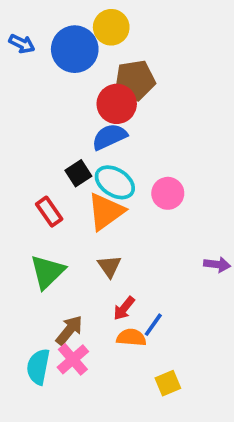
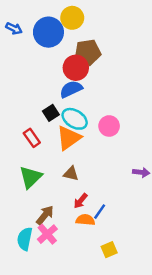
brown triangle: (109, 266) -> (71, 174), turned -42

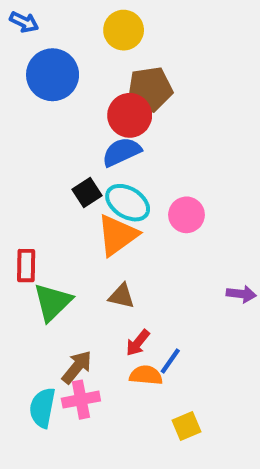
blue arrow: (14, 29) -> (24, 22), moved
blue circle: (48, 32) -> (53, 75), moved
red rectangle: (32, 138) -> (26, 266), moved, turned 36
pink cross: (47, 234) -> (81, 400), turned 30

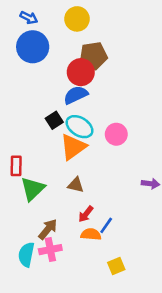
blue arrow: (24, 22) -> (29, 18), moved

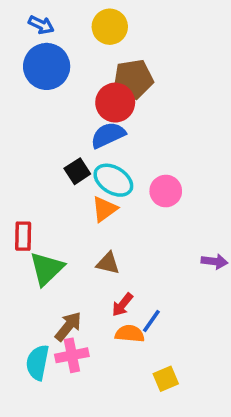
orange triangle: (73, 147) -> (104, 209), size x0.7

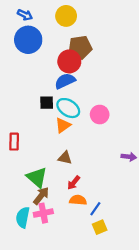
black square: (77, 171) -> (47, 103), turned 32
green triangle: (47, 269) -> (37, 177), moved, turned -35
blue line: (151, 321) -> (95, 209), moved

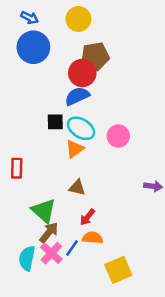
blue line: (95, 209) -> (72, 248), moved
pink cross: (43, 213) -> (51, 253), turned -36
yellow square: (100, 227) -> (118, 270), size x1.5

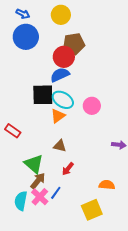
black square: (55, 122) -> (43, 95), size x1.6
red rectangle: (17, 168) -> (13, 131), turned -56
orange semicircle: (93, 238) -> (107, 185), moved

